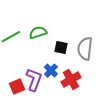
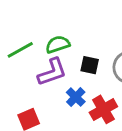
purple L-shape: (34, 80) -> (52, 72), moved, turned 50

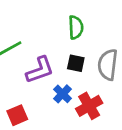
green semicircle: (58, 44) -> (76, 27), moved, turned 105

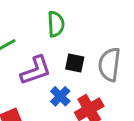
green semicircle: (76, 27) -> (56, 24), moved

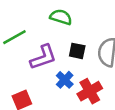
green semicircle: (56, 24) -> (61, 17), turned -70

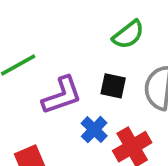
green semicircle: (61, 17) -> (128, 35), moved, turned 125

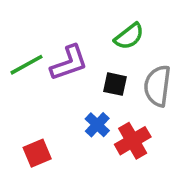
purple L-shape: (62, 95) -> (69, 63), moved

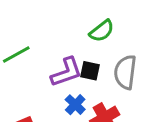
purple L-shape: (69, 63) -> (66, 72), moved

